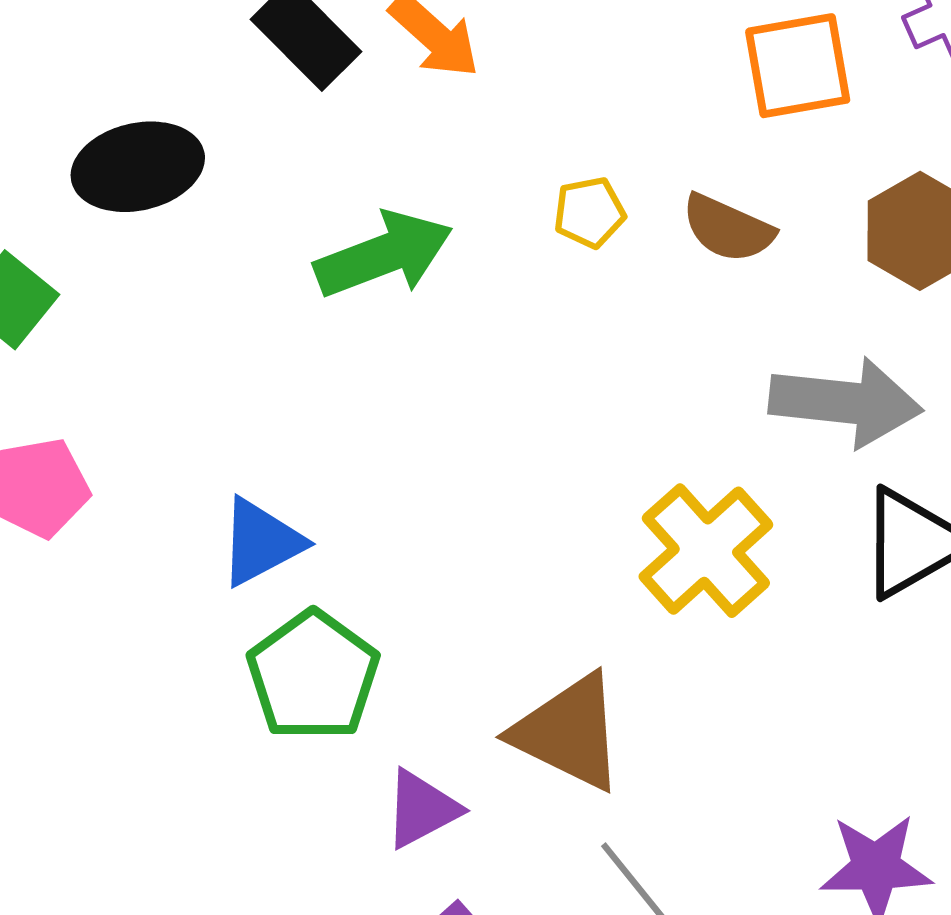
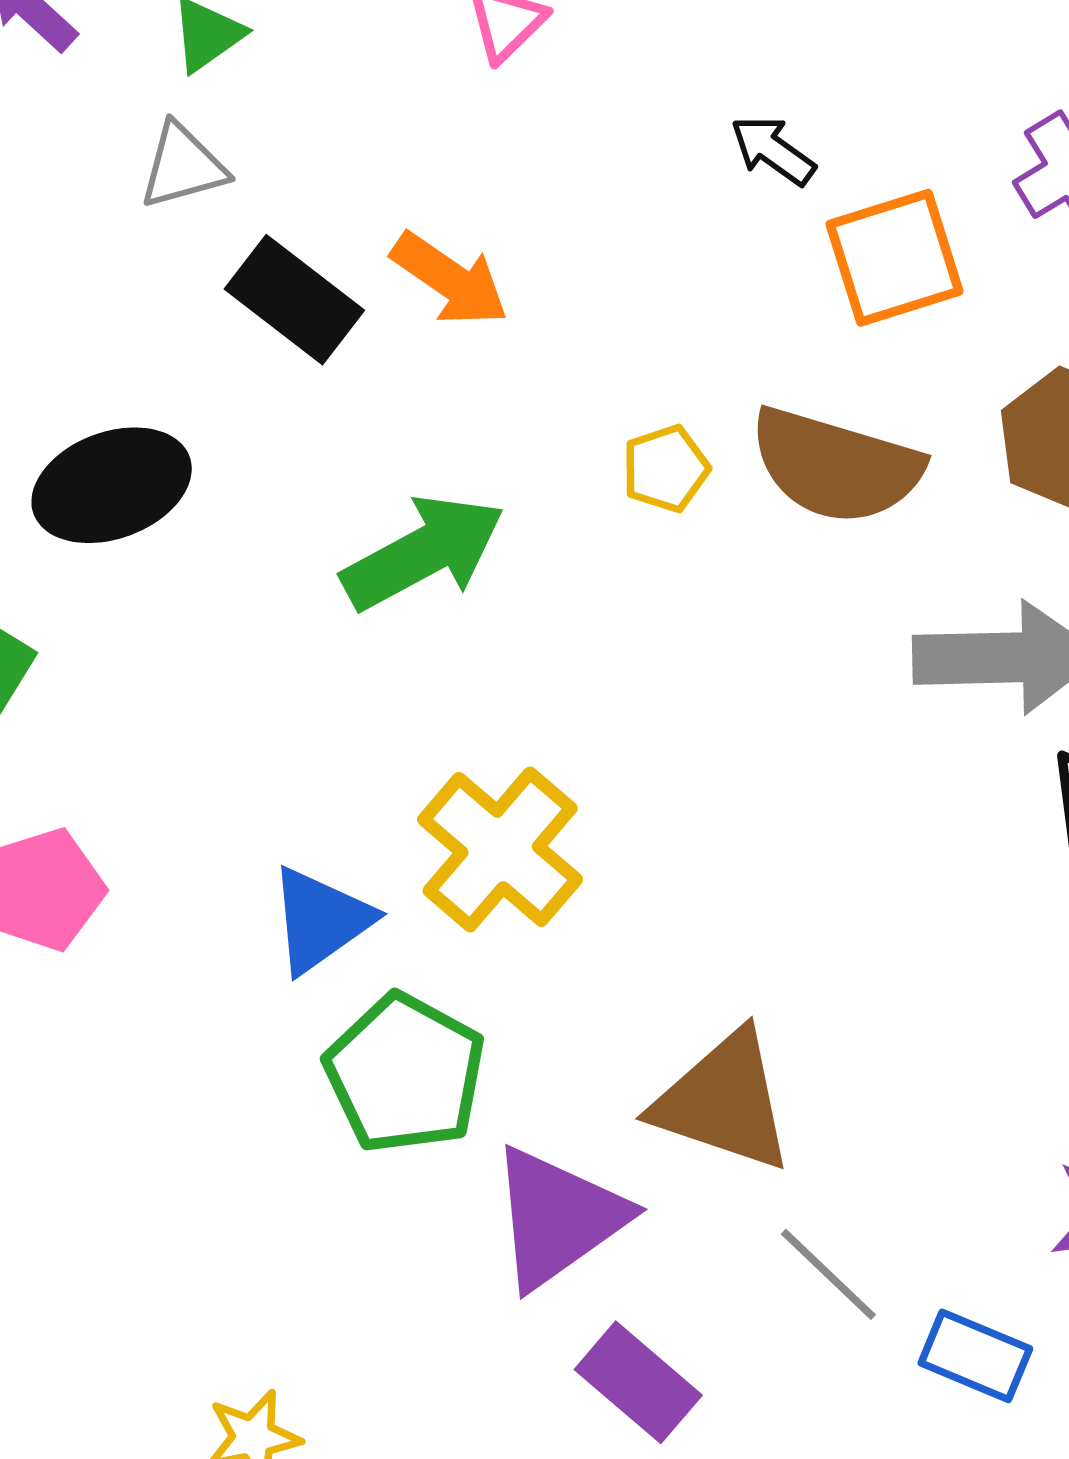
brown semicircle: (728, 228) -> (836, 466), size x1.5
yellow cross: (706, 551) -> (500, 849), moved
purple triangle: (422, 809) -> (558, 1218), size x1.5

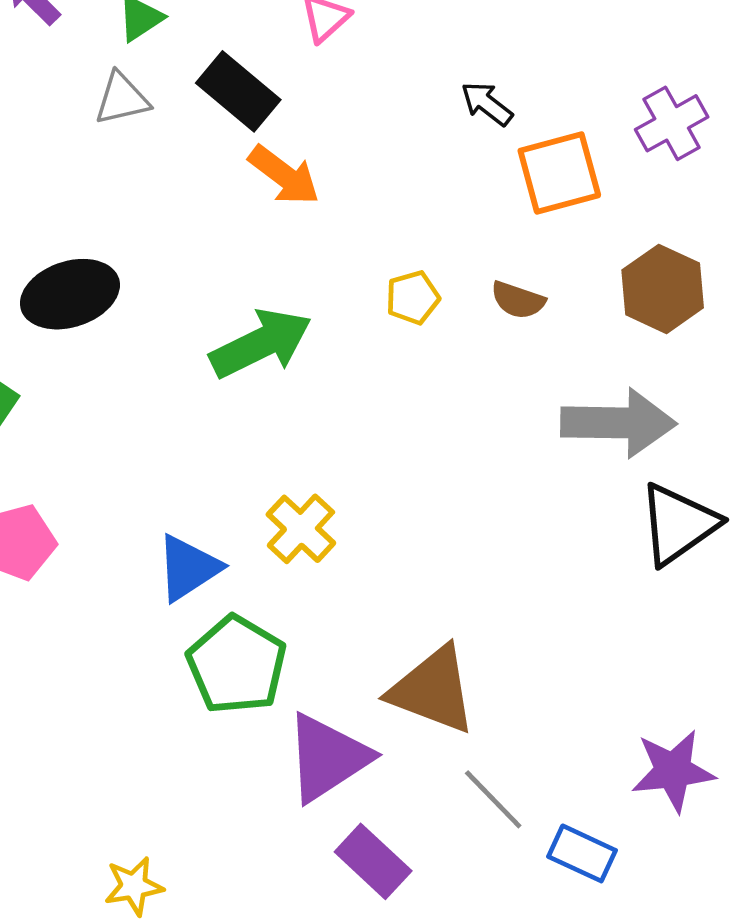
black rectangle: (294, 300) -> (238, 91), moved
brown semicircle: (836, 466) -> (518, 300), size x0.5
yellow cross: (500, 849) -> (301, 529), size x0.7

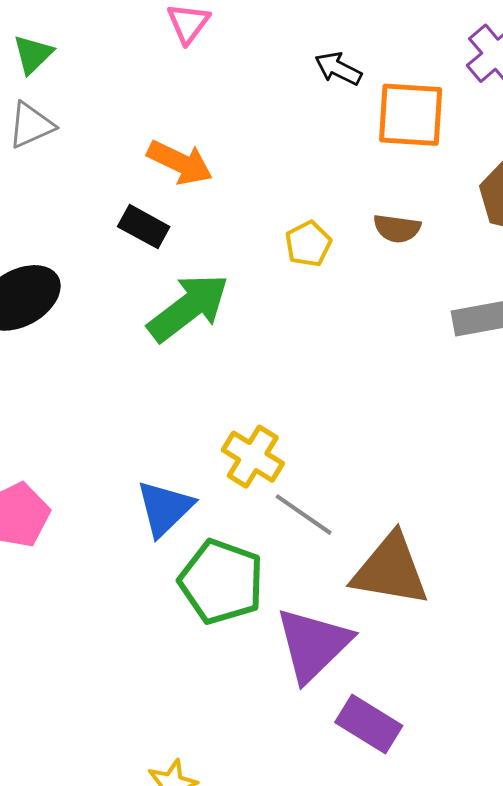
black rectangle: (238, 91) -> (144, 227), moved, size x0.7
orange square: (559, 173) -> (411, 115), turned 30
gray line: (493, 799) -> (304, 515), moved

